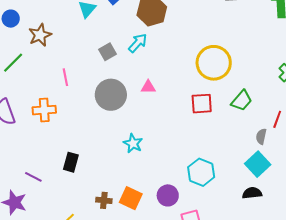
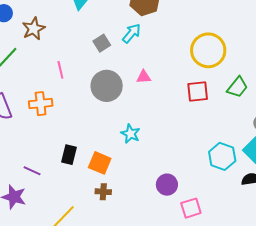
cyan hexagon: (201, 172) -> (222, 156), moved
orange square: (131, 198) -> (100, 163), moved

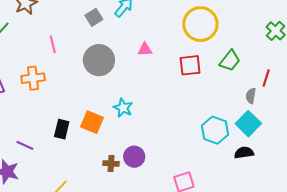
pink triangle: (144, 77) -> (145, 49), moved
orange square: (100, 163) -> (92, 122), moved
purple circle: (167, 185) -> (134, 157), moved
brown cross: (103, 192) -> (111, 164), moved

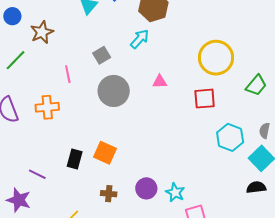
gray square: (94, 17) -> (102, 55), moved
green trapezoid: (230, 61) -> (256, 85), moved
cyan star: (123, 108) -> (175, 192), moved
cyan hexagon: (215, 130) -> (230, 137), moved
brown cross: (111, 164) -> (109, 194), moved

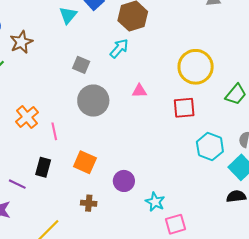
gray square: (102, 55) -> (81, 65), turned -36
pink line: (68, 74) -> (54, 131), moved
orange cross: (47, 107) -> (27, 117), turned -35
black rectangle: (75, 159) -> (43, 167), moved
purple circle: (146, 188) -> (124, 181), moved

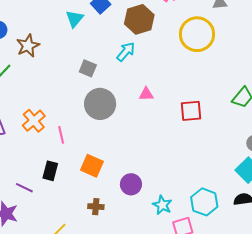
yellow circle: (196, 67) -> (197, 34), moved
cyan hexagon: (210, 147) -> (204, 202), moved

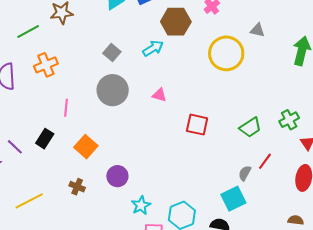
orange cross: (34, 121) -> (46, 65), moved

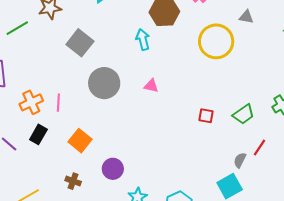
cyan arrow: (153, 48) -> (143, 39), turned -70
gray square: (112, 53) -> (80, 43), moved, size x1.5
orange cross: (46, 65) -> (31, 102), moved
red square: (197, 125) -> (206, 116), moved, size x0.7

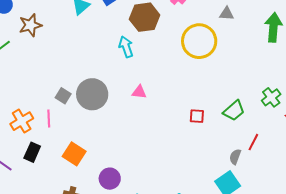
gray square: (80, 43) -> (63, 96), moved, size x0.6

